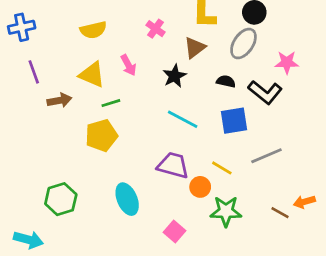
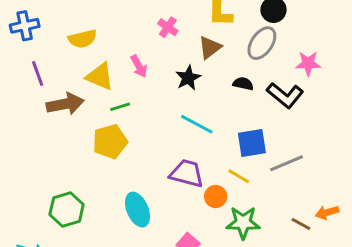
yellow semicircle: (93, 30) -> (82, 39), moved
brown arrow: (59, 100) -> (65, 104), size x1.4
blue square: (234, 121) -> (252, 143), moved

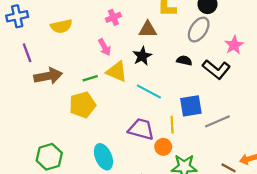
pink cross: (168, 27) -> (113, 17), moved, turned 32
brown triangle: (210, 47) -> (148, 30), moved, turned 36
pink star: (308, 63) -> (234, 45), turned -30
yellow triangle: (100, 76) -> (117, 72), moved
yellow line: (239, 176) -> (172, 125), moved, turned 56

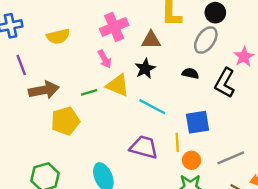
pink cross: (113, 17) -> (114, 27), size x1.6
black L-shape: (216, 69) -> (225, 83), turned 80
yellow pentagon: (82, 105) -> (65, 121), moved
gray line: (217, 121) -> (231, 158), moved
orange circle: (163, 147) -> (191, 160), moved

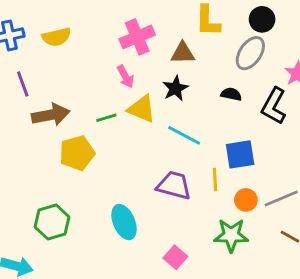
yellow semicircle: (58, 36) -> (56, 37), moved
orange circle: (191, 160) -> (246, 200), moved

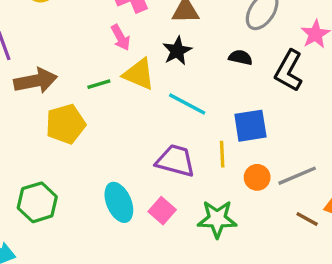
green star: (231, 235) -> (217, 219), moved
pink square: (175, 257) -> (162, 211), moved

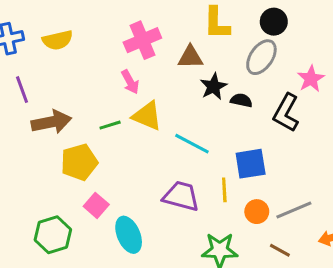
black star: (177, 51) -> (214, 86), moved
pink square: (162, 211) -> (96, 205), moved
brown line: (307, 219) -> (280, 250), moved

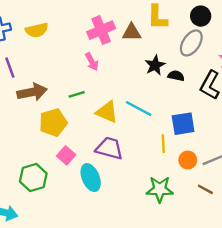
brown triangle: (190, 57) -> (132, 32), moved
yellow triangle: (147, 116) -> (107, 112), moved
purple trapezoid: (181, 196) -> (109, 148), moved

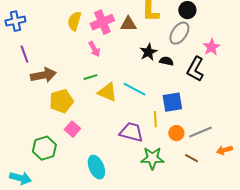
yellow semicircle: (37, 30) -> (74, 21), moved, turned 120
green line: (77, 94) -> (90, 77), moved
purple trapezoid: (109, 148) -> (131, 132), moved
cyan ellipse: (91, 178) -> (96, 167), moved

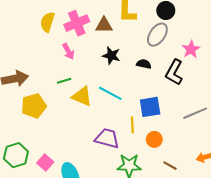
black star: (148, 52) -> (111, 56), moved, turned -30
pink square: (72, 129) -> (45, 162), moved
gray line: (200, 132) -> (195, 113), moved

